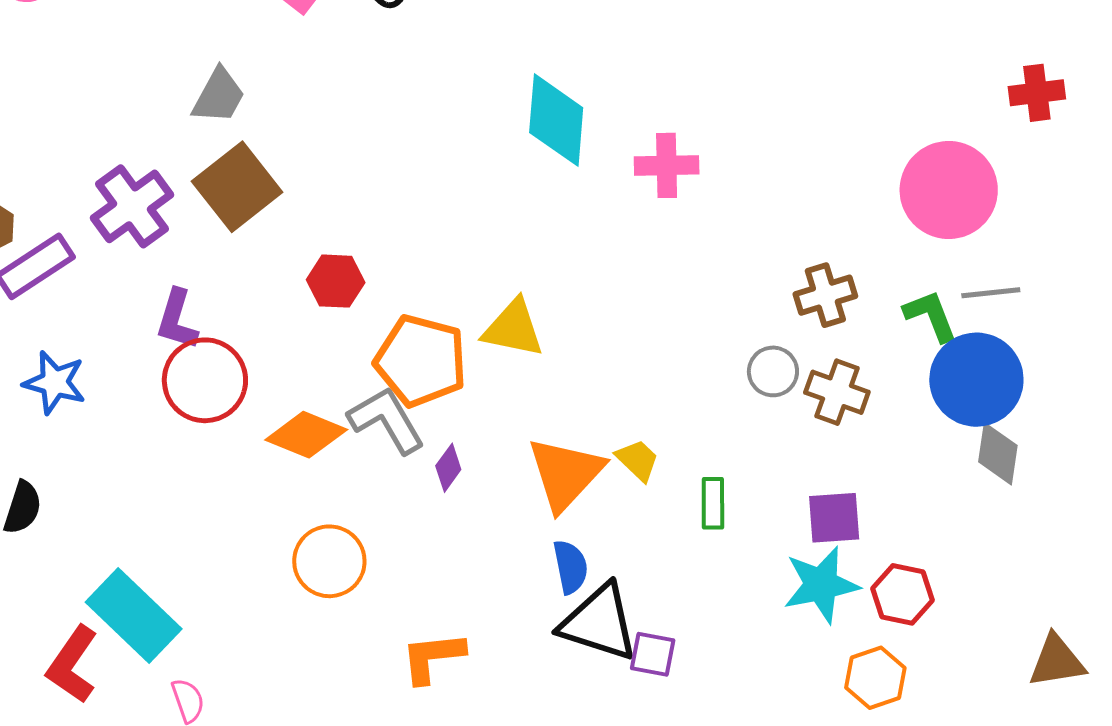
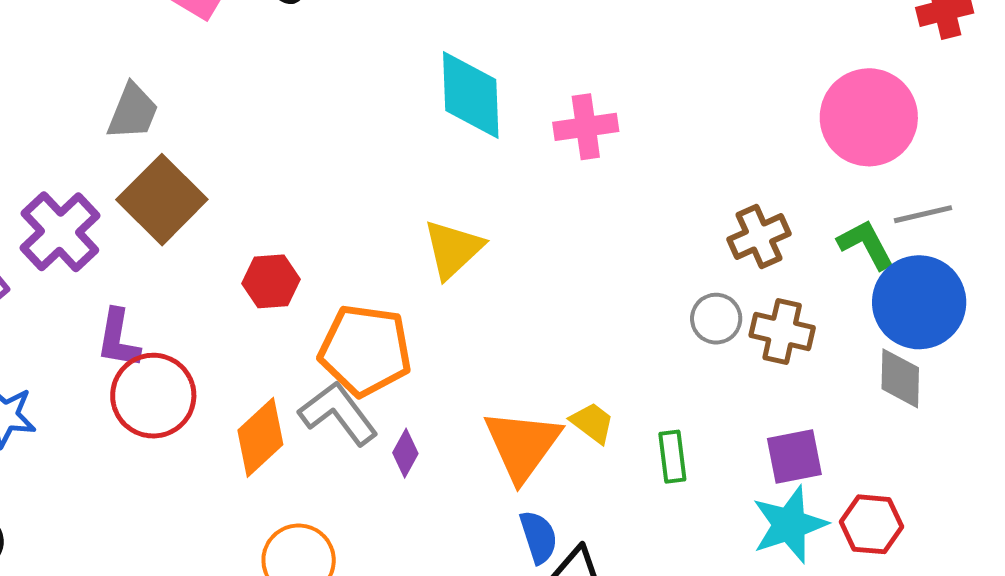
yellow triangle: (513, 328) -> (453, 249), moved, turned -48
orange diamond: (306, 435) -> (260, 437), turned -58
gray diamond: (998, 454) -> (900, 378), moved

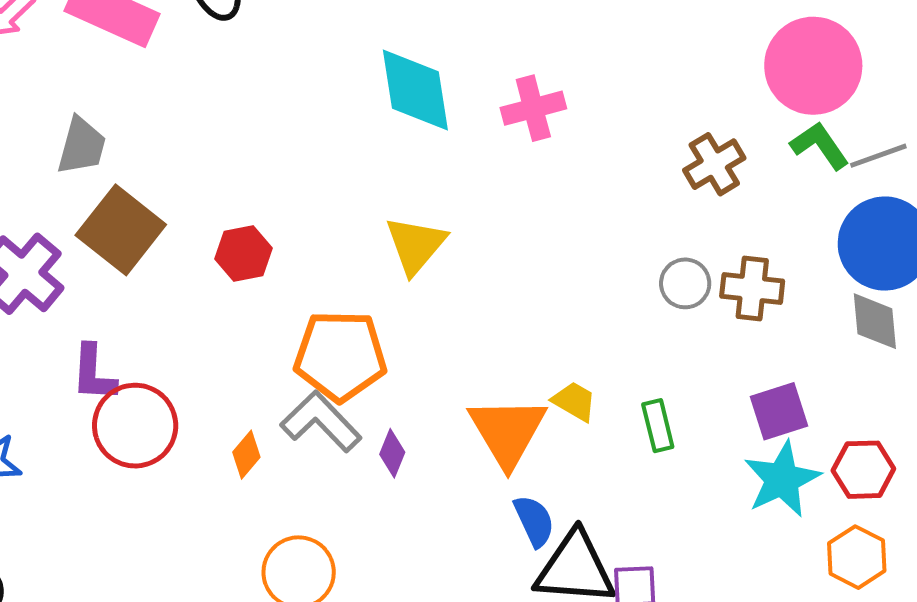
brown cross: (759, 237) -> (714, 164), moved
green L-shape: (866, 244) -> (820, 146), moved
red hexagon: (271, 281) -> (243, 254), moved
orange diamond: (260, 437) -> (246, 455), size x0.6

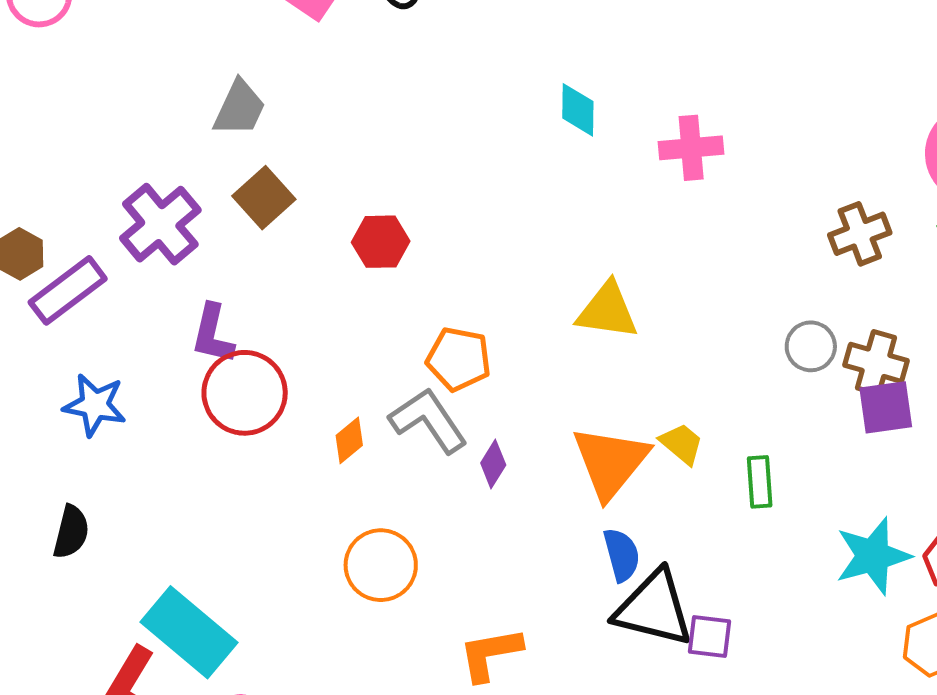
cyan diamond: (415, 90) -> (578, 110), size x0.6
brown square: (121, 230) -> (264, 198), size x0.7
yellow triangle: (416, 245) -> (607, 311), moved, turned 48
orange pentagon: (340, 356) -> (459, 359), size x0.7
purple square: (779, 411) -> (886, 407), moved

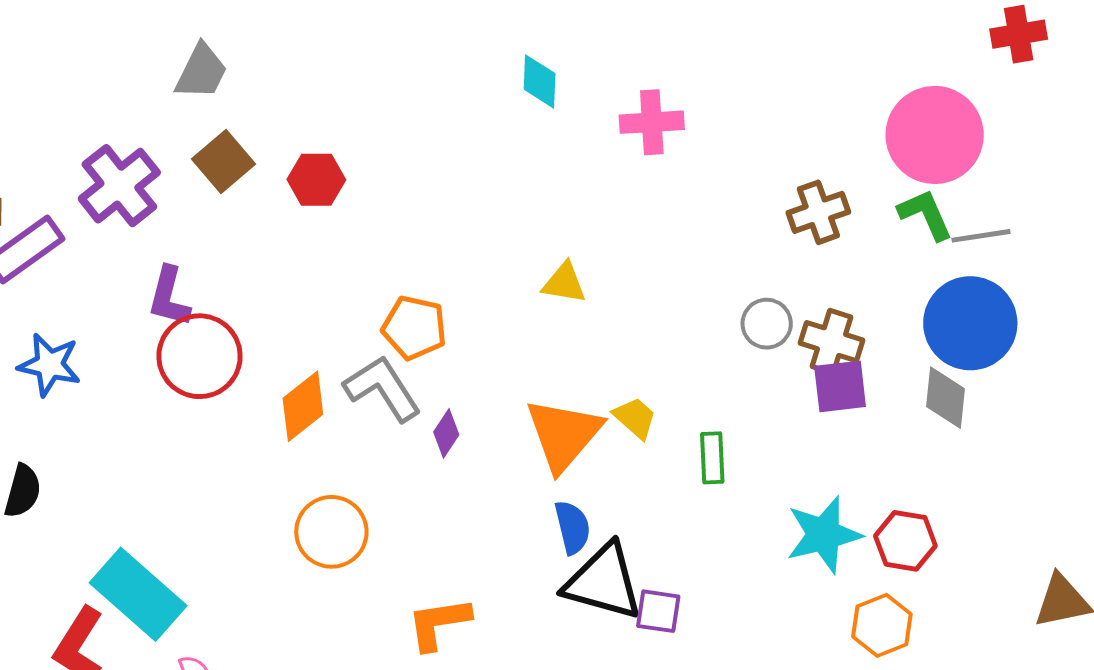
red hexagon: (381, 242) -> (316, 180), moved
yellow triangle: (607, 311) -> (564, 283), size x0.7
orange diamond: (349, 440) -> (303, 406), size x1.5

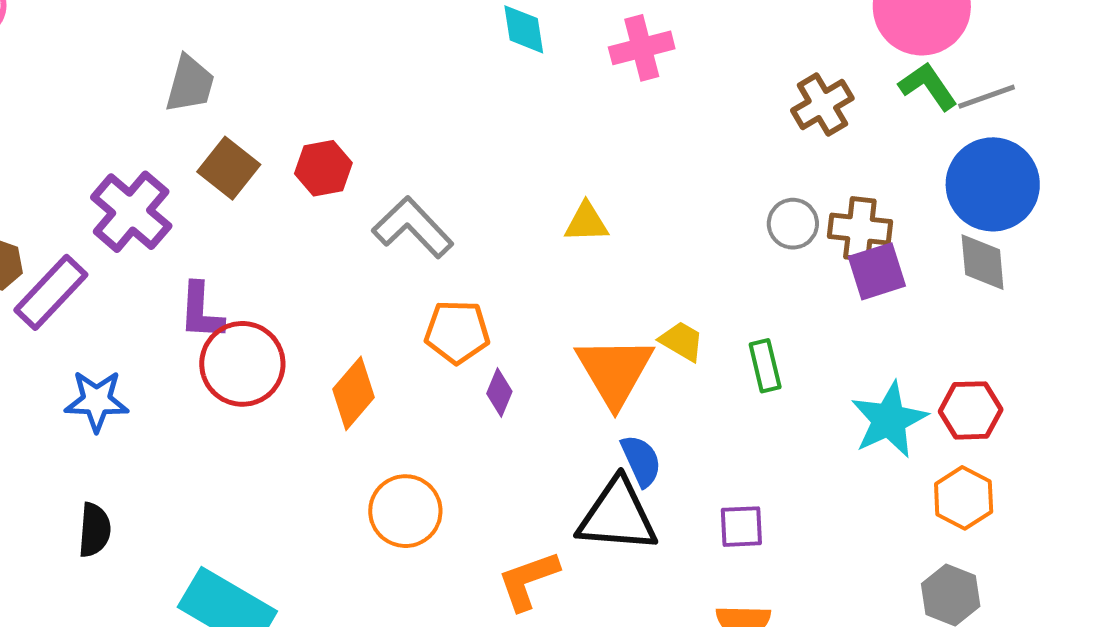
orange pentagon: (414, 328) -> (457, 332), moved
gray L-shape: (383, 388) -> (413, 227), moved
black triangle: (603, 582) -> (617, 516), moved

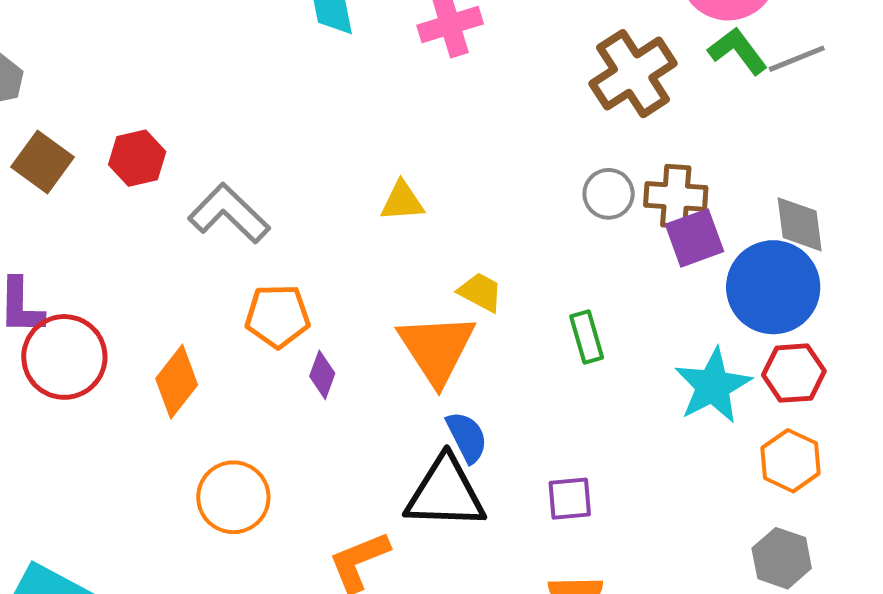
brown cross: (822, 104) -> (633, 74), size x1.4
blue circle: (993, 184) -> (773, 287), moved
yellow trapezoid: (682, 341) -> (480, 292), moved

